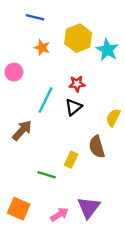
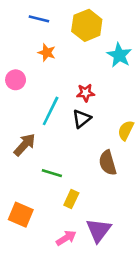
yellow hexagon: (78, 38) -> (87, 25), moved
yellow rectangle: (71, 160) -> (71, 199), moved
green line: (47, 175) -> (52, 173), moved
orange square: (19, 209) -> (21, 215), moved

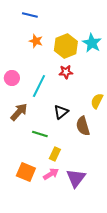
yellow hexagon: (87, 25) -> (66, 46), moved
pink circle: (16, 80) -> (12, 78), moved
black triangle: (82, 119) -> (61, 112), moved
orange square: (21, 215) -> (26, 172), moved
pink arrow: (66, 238) -> (51, 174), moved

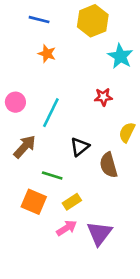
yellow hexagon: (66, 46) -> (93, 21), moved
red star: (66, 72) -> (103, 97), moved
yellow rectangle: (55, 154) -> (72, 202), turned 32
orange square: (26, 172) -> (34, 202), moved

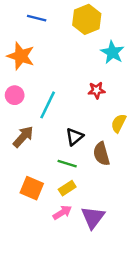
orange star: (47, 54) -> (21, 56), moved, size x1.6
green line: (52, 176) -> (67, 164), moved

